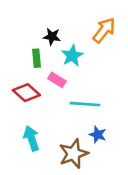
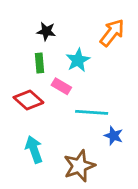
black star: (52, 37) -> (46, 31), moved
blue star: (98, 135) -> (114, 136), moved

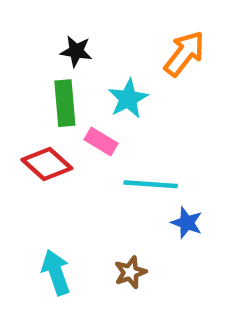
green rectangle: (39, 63) -> (65, 103), size x1.4
cyan arrow: (34, 149) -> (56, 272), moved
brown star: (79, 166) -> (130, 272), size x0.6

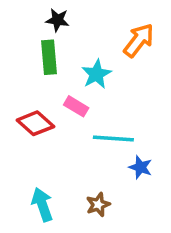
black star: (76, 51) -> (57, 20), moved
green rectangle: (65, 103) -> (49, 57), moved

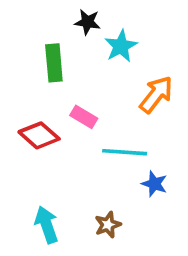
black star: (57, 20) -> (87, 22), moved
orange arrow: (139, 40) -> (156, 95), moved
cyan star: (96, 74) -> (121, 46), moved

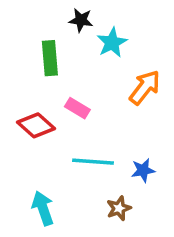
cyan line: (125, 152) -> (93, 162), moved
blue star: (154, 184) -> (143, 170), turned -30
brown star: (108, 225) -> (119, 208), moved

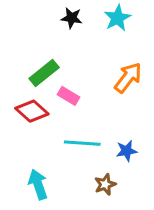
cyan star: (112, 43) -> (117, 18), moved
green rectangle: (50, 58) -> (44, 73), moved, turned 56

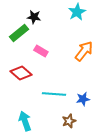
black star: (72, 18) -> (34, 17), moved
green rectangle: (44, 73) -> (19, 33), moved
pink rectangle: (69, 96) -> (41, 51), moved

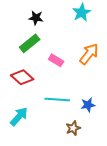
green rectangle: (19, 33) -> (30, 43), moved
pink rectangle: (41, 51) -> (56, 60), moved
cyan arrow: (25, 121) -> (19, 117), moved, turned 60

